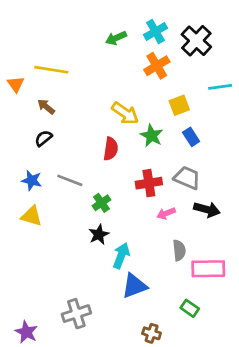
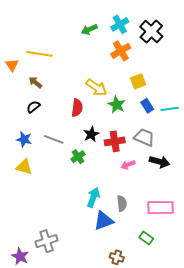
cyan line: (220, 87) -> (170, 109), moved
red semicircle: (111, 149) -> (77, 108), moved
black star: (99, 234) -> (91, 134), moved
gray semicircle: (179, 250) -> (122, 203), moved
gray cross: (76, 314) -> (47, 241), moved

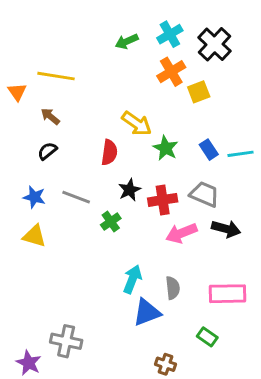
yellow square: (138, 81) -> (199, 92), moved
pink arrow: (128, 165) -> (181, 233), size x1.5
gray cross: (47, 241) -> (66, 341), turned 30

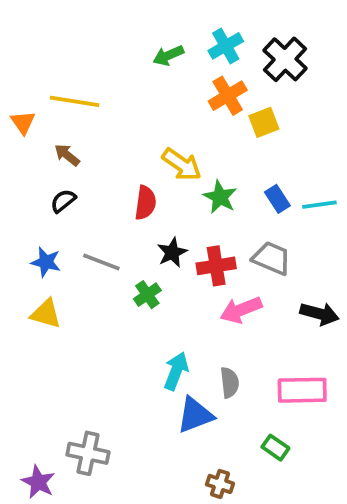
black arrow: (226, 229) -> (319, 314), moved

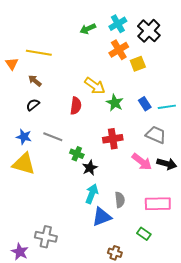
black star: (172, 252) -> (90, 168), moved
gray trapezoid: (272, 258) -> (156, 135), moved
green cross: (147, 295) -> (77, 154), turned -32
pink arrow: (241, 310) -> (142, 162), moved, turned -120
yellow triangle: (46, 314) -> (24, 164), size x1.4

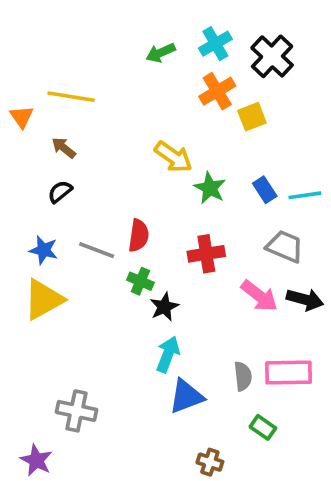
red semicircle: (76, 106) -> (139, 235), moved
yellow triangle: (24, 164) -> (44, 299), turned -45
gray semicircle: (120, 200) -> (243, 376), moved
gray cross: (46, 237) -> (76, 411), moved

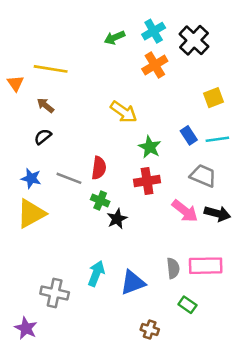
yellow square: (252, 117) -> (214, 98), moved
green star: (210, 188) -> (150, 147), moved
cyan arrow: (168, 354) -> (96, 273), moved

